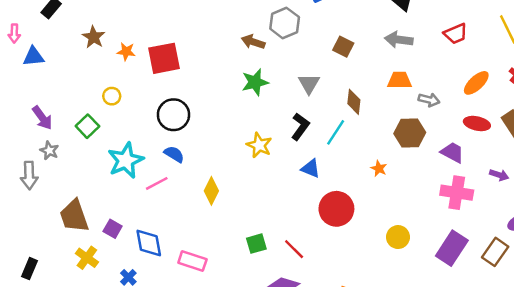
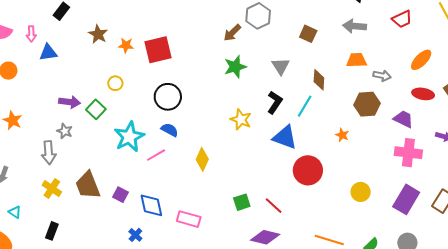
brown arrow: (253, 42) -> (232, 33), turned -60
purple arrow: (42, 118) -> (70, 102), moved, turned -45
blue triangle: (311, 168) -> (285, 137), size x1.5
yellow cross: (87, 258) -> (52, 188), moved

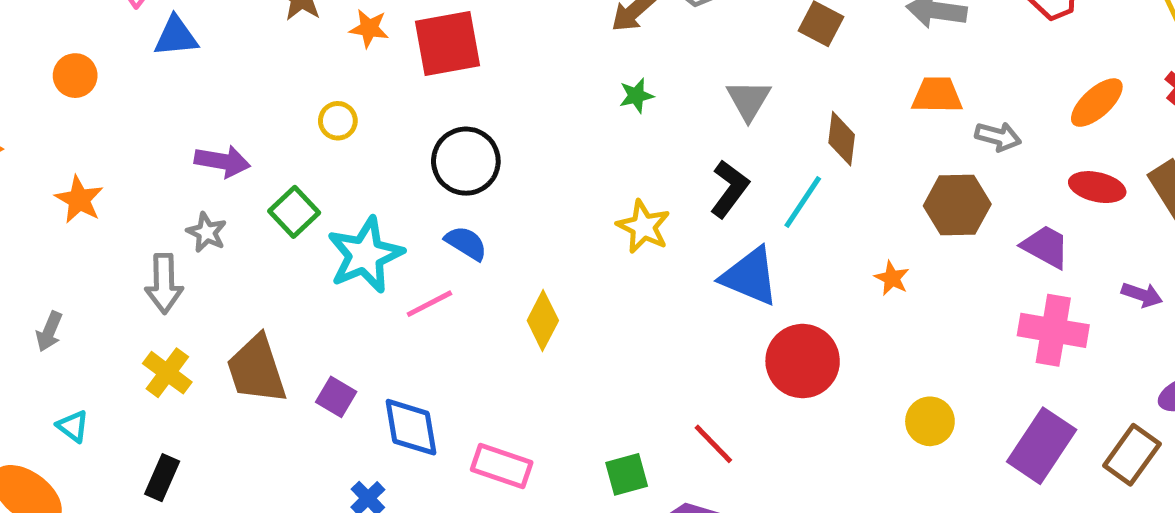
green star: (235, 67) -> (636, 96), size x0.6
green square: (96, 109) -> (294, 212), moved
green square: (242, 202) -> (627, 474), moved

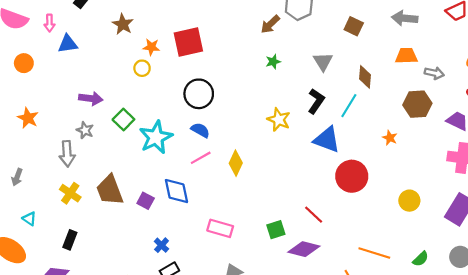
orange star: (369, 28) -> (151, 47), moved
yellow circle: (338, 121) -> (142, 68), moved
pink line: (429, 304) -> (201, 158), moved
blue diamond: (411, 427) -> (176, 191), moved

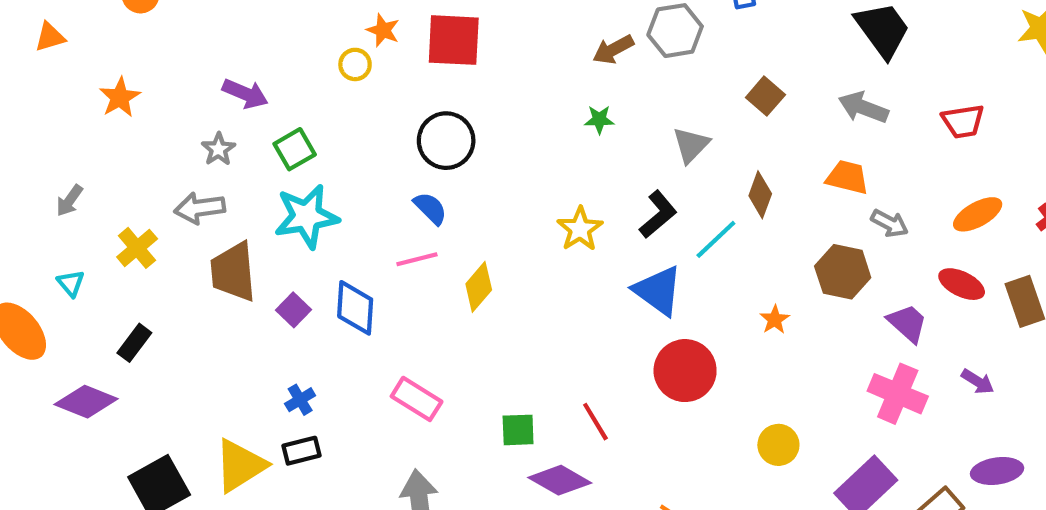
cyan star: (156, 137) -> (306, 216), moved
gray arrow: (67, 154) -> (200, 208), moved, turned 70
yellow cross: (70, 193) -> (137, 248), moved

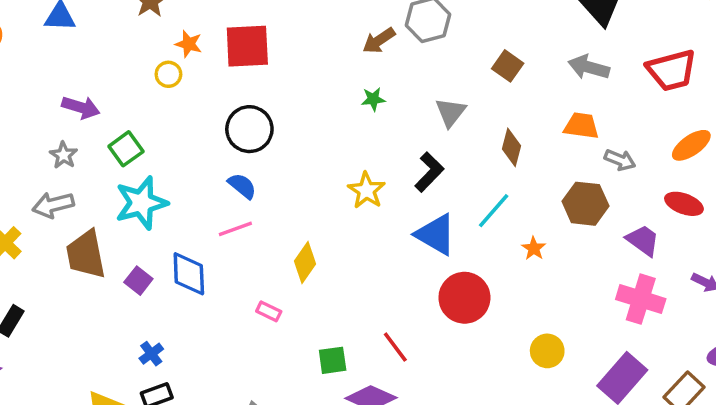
red trapezoid: (963, 121) -> (672, 70), size x1.4
cyan line: (716, 239) -> (494, 211), moved
yellow diamond: (479, 287) -> (305, 263), moved
pink rectangle: (417, 399) -> (269, 311), moved, size x0.6

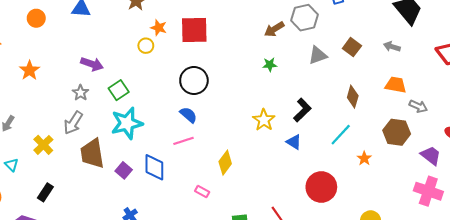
gray arrow: (589, 67) -> (392, 47), moved, size x0.7
gray triangle: (451, 112) -> (318, 55), moved, turned 30
gray arrow: (53, 205) -> (73, 123), turned -45
blue triangle: (436, 234) -> (294, 142), moved, size x0.6

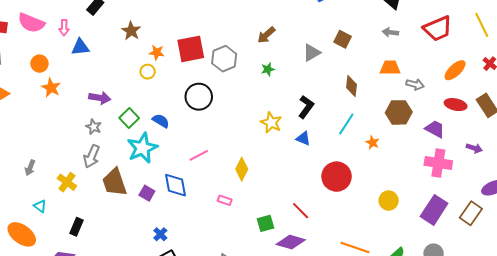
gray hexagon: (304, 18) -> (224, 59), moved
gray arrow: (392, 47) -> (390, 32), moved
orange star: (29, 70) -> (51, 88), moved
blue semicircle: (188, 115) -> (161, 121), moved

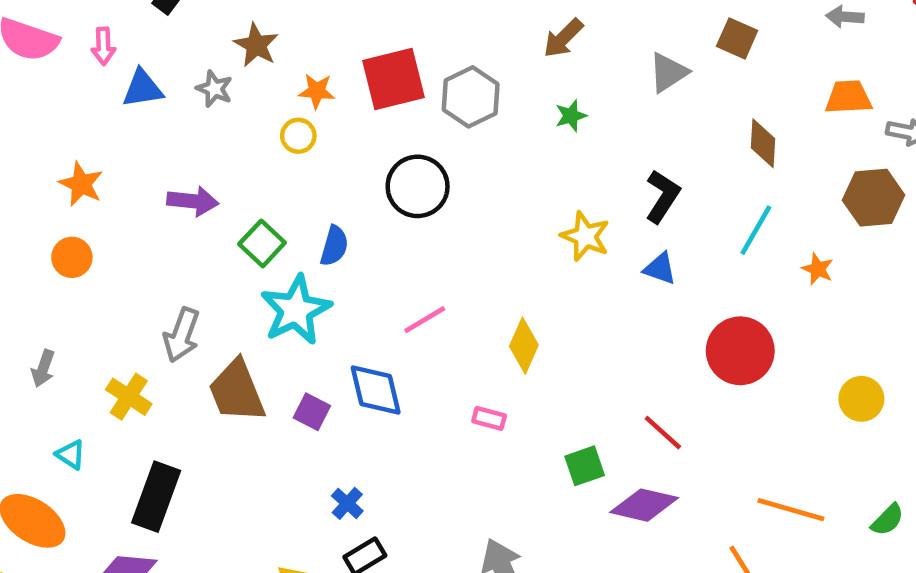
orange circle: (39, 64) -> (72, 257), moved
blue semicircle: (161, 121) -> (334, 246), turned 78
gray star: (94, 127) -> (214, 89), moved
black rectangle: (77, 227) -> (156, 497), size x1.6

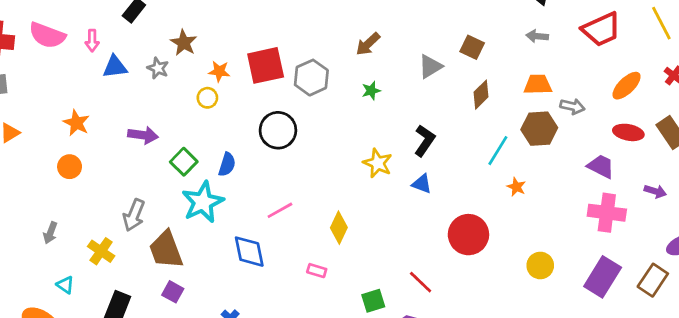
brown diamond: (763, 143) -> (481, 95), moved, turned 40
brown hexagon: (874, 198) -> (539, 129), moved
cyan line: (756, 230) -> (498, 151), moved
purple square: (312, 412) -> (173, 292), moved

